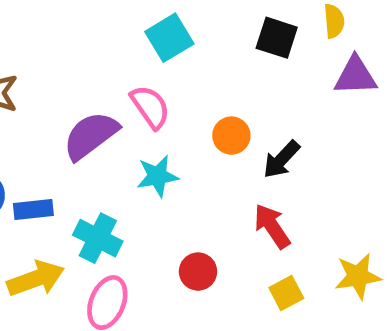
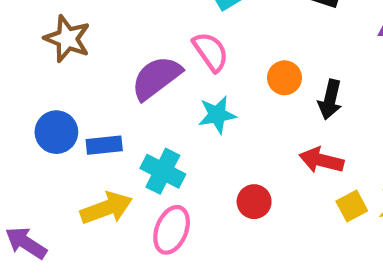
black arrow: (282, 159) -> (330, 100), turned -30
red arrow: (272, 226) -> (321, 160), turned -42
yellow square: (286, 293) -> (352, 206), moved

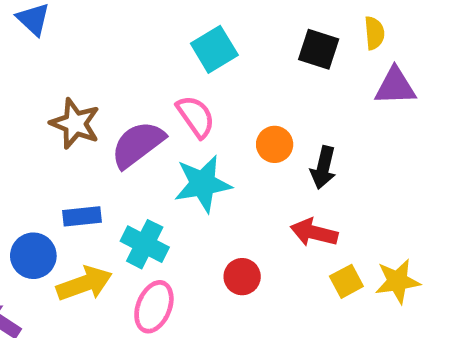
brown star: (67, 39) -> (75, 124), moved
cyan star: (217, 115) -> (203, 184), size x1.4
blue circle: (56, 132) -> (33, 256), moved

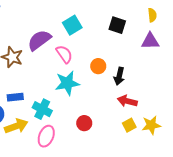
yellow semicircle: (374, 33) -> (152, 15), moved
purple semicircle: (138, 144) -> (39, 40), moved
red arrow: (314, 233) -> (127, 101), moved

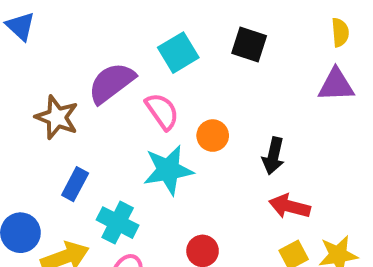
black square: (117, 25) -> (249, 45), moved
orange circle: (98, 66) -> (213, 136), moved
blue rectangle: (15, 97) -> (75, 184), moved, turned -56

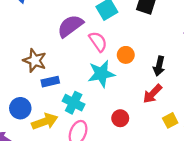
brown star: (57, 117) -> (35, 60), moved
blue rectangle: (75, 184) -> (50, 82), turned 49
red arrow: (290, 206) -> (152, 94), moved, turned -60

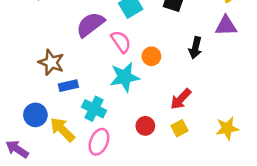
black arrow: (159, 66) -> (195, 48), moved
yellow square: (170, 120) -> (180, 128), moved
yellow arrow: (45, 122) -> (62, 130), turned -115

